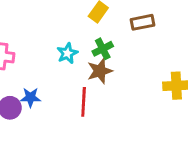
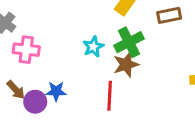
green cross: (103, 49) -> (129, 42), size x1.4

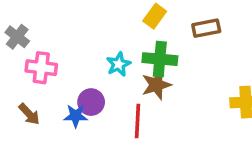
green cross: (129, 42) -> (160, 59), turned 32
purple circle: (35, 102) -> (91, 102), moved

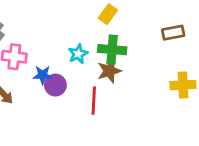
brown rectangle: (206, 28) -> (173, 33), moved
blue star: (76, 116) -> (43, 75), moved

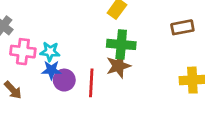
cyan star: (78, 54) -> (50, 52), moved, turned 30
red line: (94, 101) -> (91, 83), moved

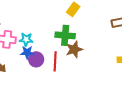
green cross: (121, 44) -> (65, 35), moved

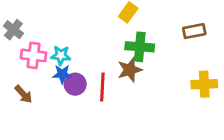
green cross: (65, 35) -> (140, 47), moved

